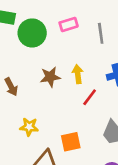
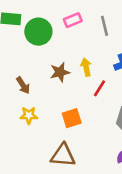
yellow star: (29, 127) -> (29, 115), moved
orange square: (71, 142) -> (72, 118), moved

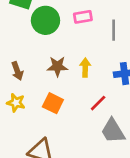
red line: (99, 88) -> (98, 103), moved
orange square: (72, 118) -> (53, 103), moved, turned 30

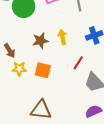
yellow star: (16, 103) -> (19, 69), moved

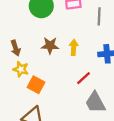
orange square: (43, 70) -> (36, 85), moved

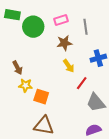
brown star: (50, 46) -> (64, 43), moved
yellow arrow: (74, 47) -> (69, 66), moved, turned 152

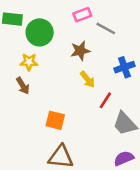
pink rectangle: (61, 20) -> (82, 15), moved
gray line: (86, 27) -> (106, 28), turned -49
yellow star: (25, 85) -> (29, 62), moved

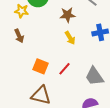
yellow star: (29, 62) -> (22, 11), moved
red line: (105, 100) -> (64, 69), moved

